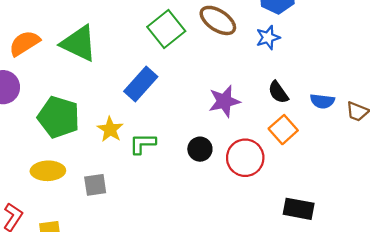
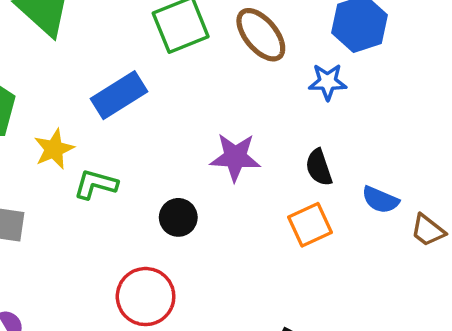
red circle: (245, 158) -> (146, 297), moved

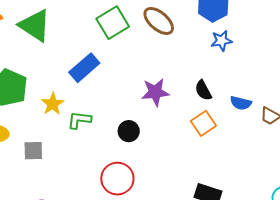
blue star: (328, 82) -> (221, 41), moved

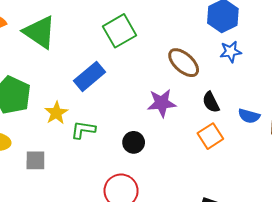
brown ellipse: (159, 21) -> (184, 63), moved

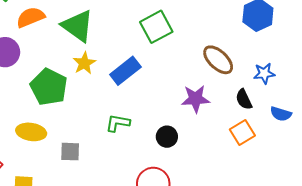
blue star: (231, 52) -> (264, 73), moved
yellow star: (56, 113) -> (84, 63), moved

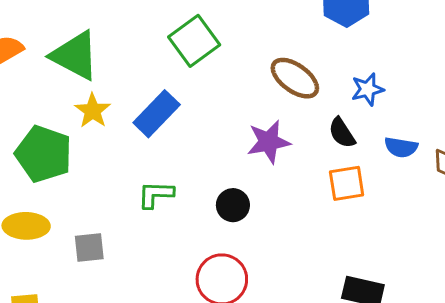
orange square: (242, 133) -> (347, 183), turned 30

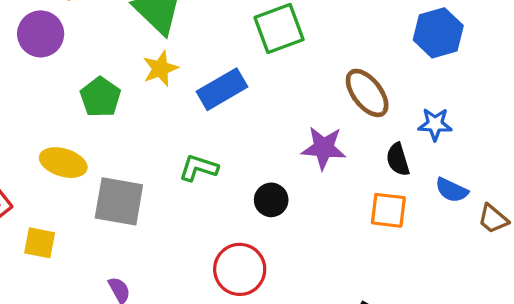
green pentagon: (44, 154) -> (100, 97), size x0.7
gray square: (89, 248) -> (119, 201), size x1.6

